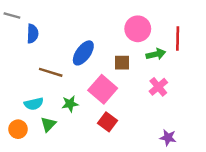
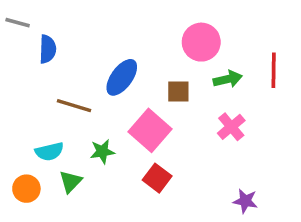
red line: (178, 38) -> (274, 70), moved

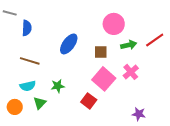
red line: (274, 70) -> (155, 40), turned 54
brown line: (74, 106) -> (30, 61), moved
pink square: (150, 130) -> (104, 79), moved

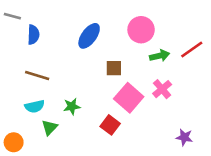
blue ellipse: (69, 44) -> (89, 36), moved
brown square: (101, 52) -> (114, 68), moved
orange circle: (15, 107) -> (14, 142), moved
purple star: (139, 114) -> (184, 137), moved

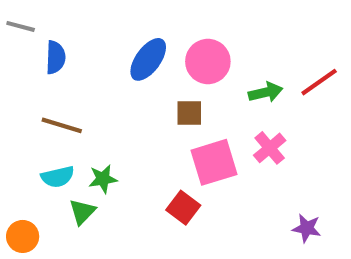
pink circle: (141, 30) -> (208, 61), moved
pink square: (129, 98) -> (214, 162), turned 32
green star: (72, 106) -> (103, 179), moved

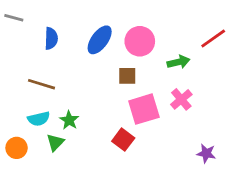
blue semicircle: (56, 57) -> (51, 38), moved
red line: (319, 82) -> (213, 38), moved
green star: (103, 179) -> (69, 120), turned -30
orange circle: (23, 236) -> (17, 148), moved

